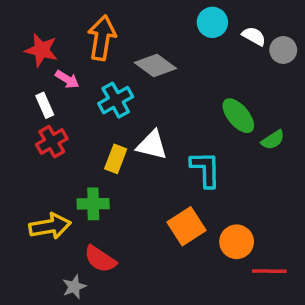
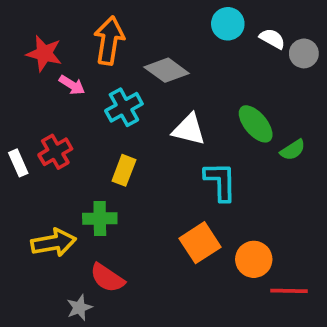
white rectangle: (45, 105) -> (18, 163), moved
white triangle: (152, 145) -> (189, 130), moved

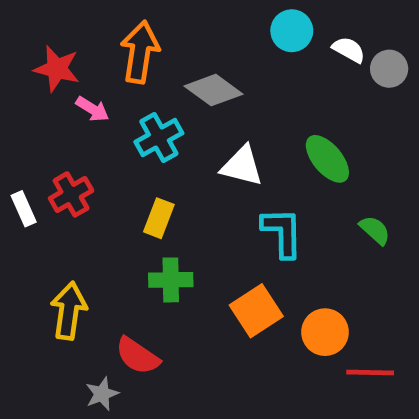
green semicircle: (293, 150) -> (375, 230), moved, turned -105
green cross: (100, 219) -> (171, 280), moved
yellow arrow: (53, 243) -> (69, 311), turned -72

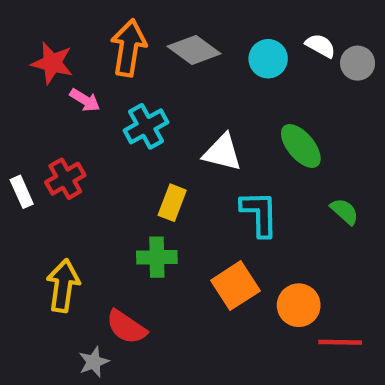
cyan circle: (292, 31) -> (268, 59), moved
gray diamond: (213, 90) -> (194, 50), moved
yellow rectangle: (159, 218) -> (172, 203), moved

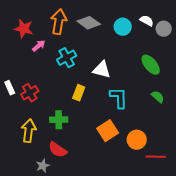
pink arrow: (85, 100) -> (39, 46), turned -72
green ellipse: (301, 146) -> (151, 65), moved
red cross: (65, 179) -> (30, 93), moved
green cross: (157, 257) -> (59, 120), moved

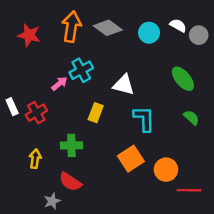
pink arrow: (39, 46) -> (59, 84), moved
yellow arrow: (29, 131) -> (35, 159), size x0.7

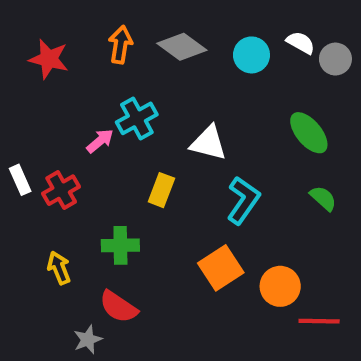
orange arrow: (71, 27) -> (120, 45), size x0.7
cyan L-shape: (144, 119) -> (243, 200), turned 36
yellow arrow: (35, 159) -> (59, 268), turned -30

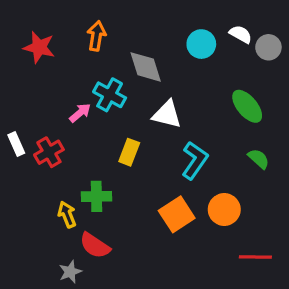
gray diamond: (182, 47) -> (146, 67), moved, turned 36
cyan cross: (137, 118) -> (110, 95), turned -32
yellow arrow: (59, 268) -> (67, 214), moved
orange circle: (280, 286) -> (224, 209), moved

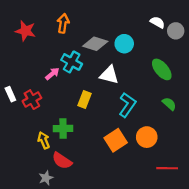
cyan circle: (201, 44) -> (124, 44), moved
gray diamond: (146, 67) -> (95, 44), turned -55

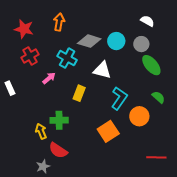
gray circle: (176, 31) -> (141, 44), moved
pink arrow: (52, 74) -> (49, 78), moved
red cross: (32, 100) -> (30, 56), moved
orange circle: (147, 137) -> (139, 116), moved

